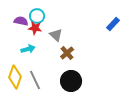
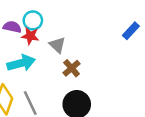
cyan arrow: (28, 49) -> (21, 63), size x1.5

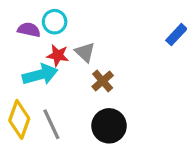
red star: (30, 36) -> (58, 55), moved

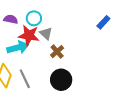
cyan circle: (55, 22) -> (34, 18), moved
red star: (58, 55) -> (29, 35), size x1.5

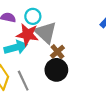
gray triangle: (46, 33) -> (46, 32), size x1.6
black circle: (61, 80) -> (56, 70), moved

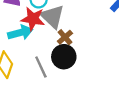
gray line: (23, 81) -> (41, 67), moved

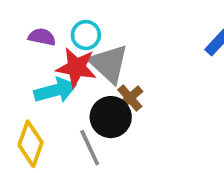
black circle: (64, 57) -> (111, 117), moved

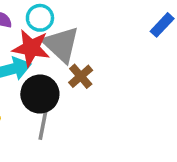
black circle: (111, 117) -> (40, 94), moved
gray line: (90, 148) -> (43, 122), turned 36

